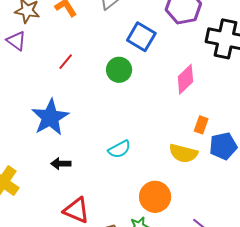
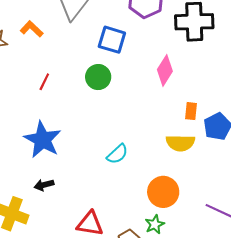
black arrow: (61, 164) -> (44, 185), moved

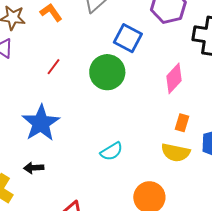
green circle: (98, 77) -> (107, 72), size x1.4
orange rectangle: (191, 111) -> (182, 123), moved

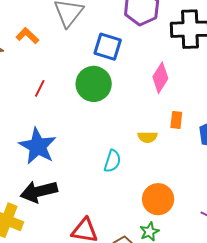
cyan semicircle: (112, 151) -> (112, 161), turned -30
yellow semicircle: (176, 152) -> (147, 137), moved, size x0.7
black arrow: (34, 168) -> (39, 191), size x1.8

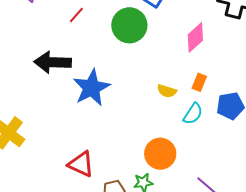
blue star: (38, 146) -> (92, 88), moved
cyan semicircle: (112, 161) -> (193, 114), moved
black arrow: (39, 191) -> (53, 62), moved

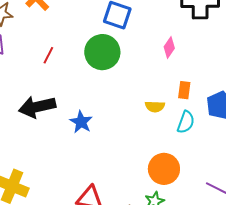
pink diamond: (195, 37) -> (169, 47), size x0.7
blue star: (92, 88) -> (81, 122), size x0.6

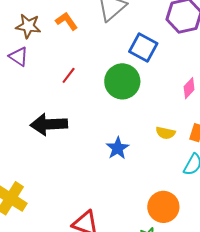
yellow semicircle: (155, 107) -> (165, 133), moved
blue star: (81, 122) -> (118, 148), moved

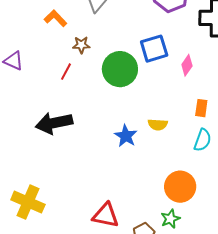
brown star: (28, 26) -> (81, 45), moved, size x0.7
blue square: (143, 47) -> (154, 49), moved, turned -36
yellow semicircle: (165, 133) -> (158, 125), moved

